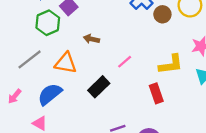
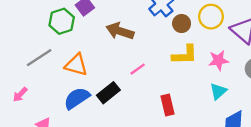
brown arrow: (91, 39) -> (120, 31), moved, size x1.6
yellow L-shape: (171, 64) -> (185, 55), moved
blue semicircle: (50, 94) -> (77, 98), moved

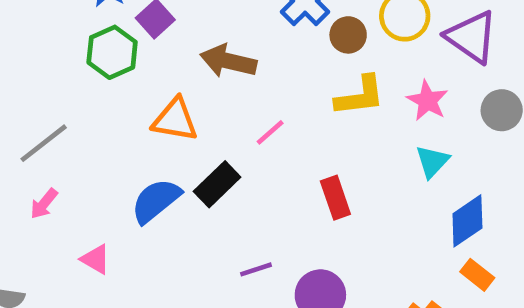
gray line: (39, 58) -> (44, 143), moved
pink star: (218, 60) -> (427, 101), turned -30
orange triangle: (76, 65) -> (175, 120), moved

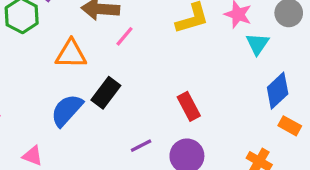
pink line: (270, 132) -> (124, 36), moved
cyan triangle: (432, 161) -> (257, 44), moved
red rectangle: (335, 198) -> (189, 106), moved

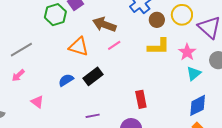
blue semicircle: (67, 110) -> (66, 80), size x0.7
purple line: (141, 146) -> (93, 116), moved

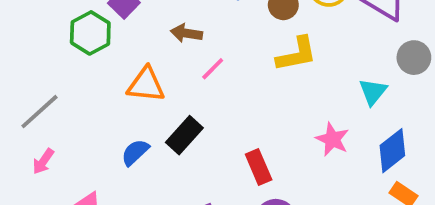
brown arrow: (104, 25) -> (186, 33), size x0.7
pink star: (187, 52) -> (332, 139), moved
red rectangle: (141, 99) -> (259, 167), moved

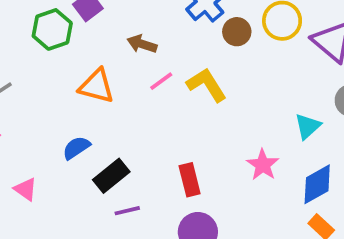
yellow L-shape: (297, 54) -> (207, 85), moved, turned -120
black rectangle: (184, 135) -> (111, 176), moved

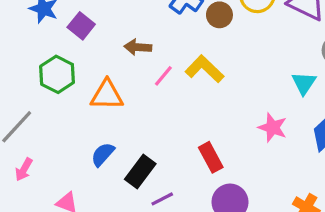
green hexagon: (52, 29) -> (57, 74), moved

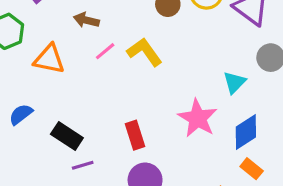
pink star: (273, 128) -> (198, 118), size x1.4
blue semicircle: (103, 154) -> (21, 114), moved
black rectangle: (140, 171) -> (67, 136), turned 76

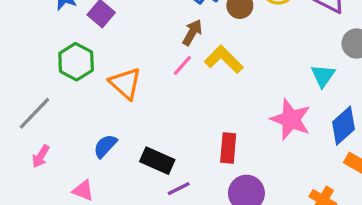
brown arrow: (86, 20) -> (192, 32), moved, turned 115
orange triangle: (49, 59) -> (125, 83), turned 40
red rectangle: (135, 135) -> (228, 148), turned 32

